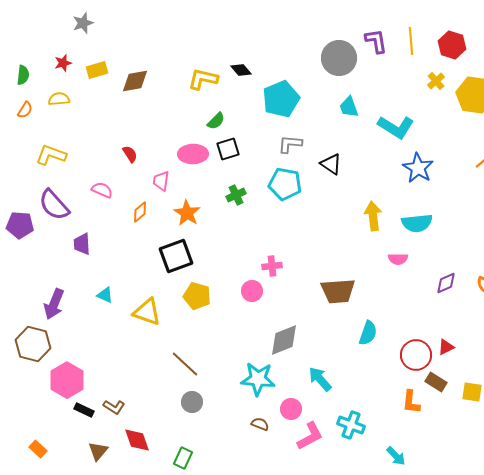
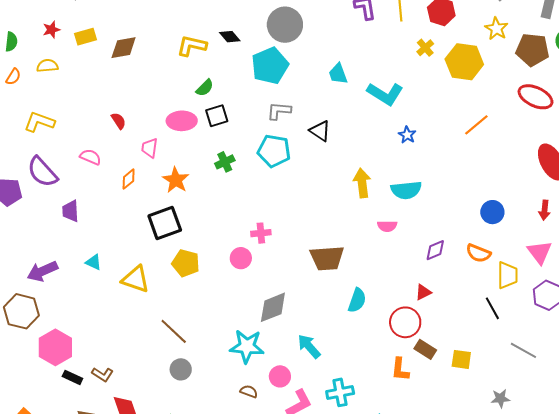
gray circle: (339, 58) -> (285, 25), moved
blue star: (418, 168) -> (407, 135), size x0.6
purple arrow: (54, 304) -> (42, 271), turned 44
red triangle: (446, 347) -> (423, 292), moved
cyan cross: (351, 425) -> (340, 392), turned -32

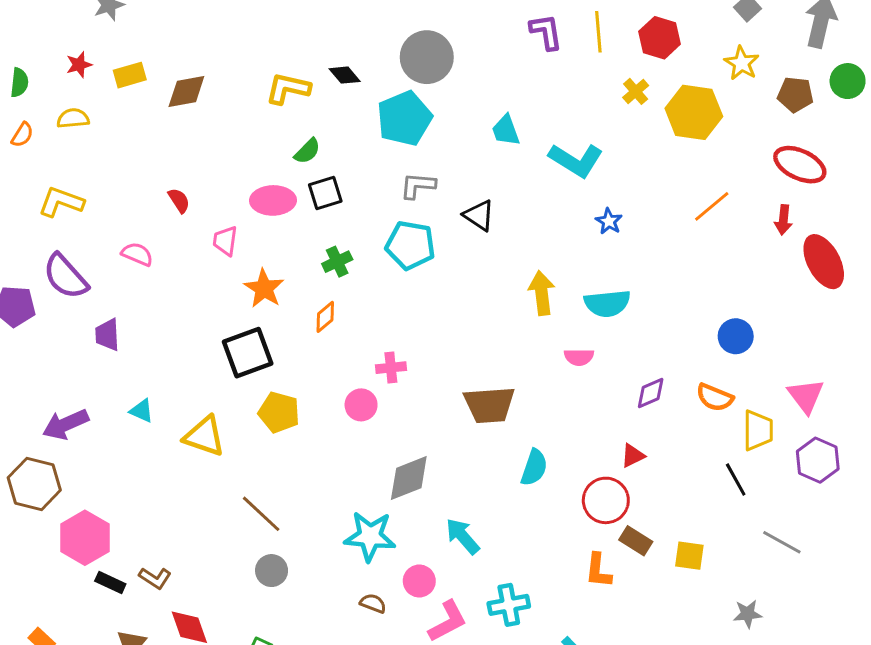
brown pentagon: (533, 50) -> (795, 94), size x0.7
orange diamond: (129, 179) -> (325, 317), moved
red arrow: (545, 210) -> (783, 220), moved

